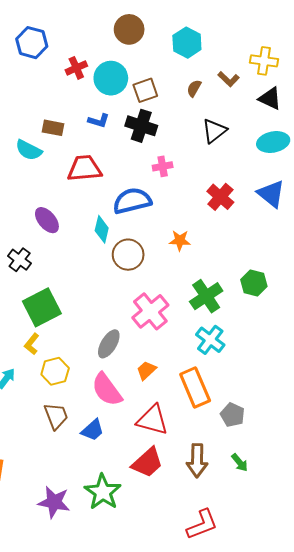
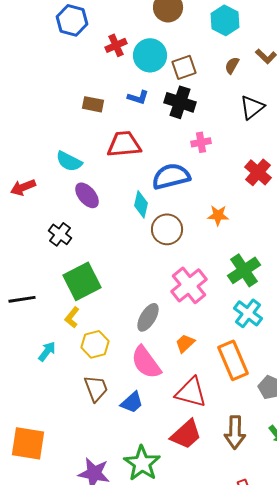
cyan semicircle: (29, 150) -> (69, 161), moved

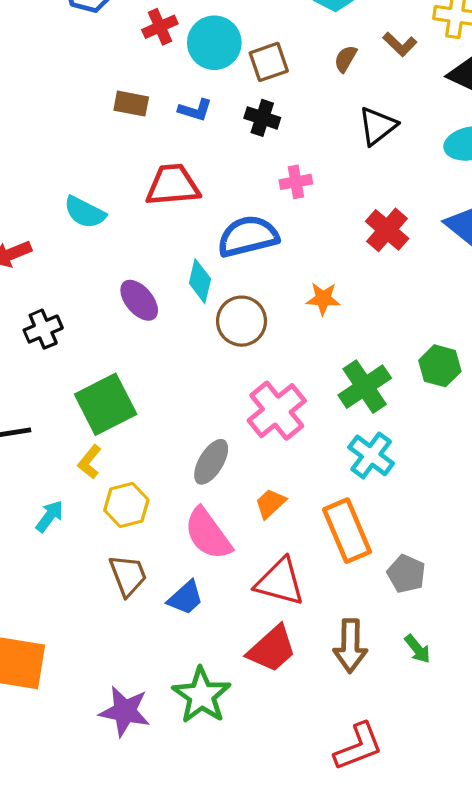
black cross: (180, 102) -> (262, 118), size x0.7
brown rectangle: (93, 104) -> (131, 104), moved
purple ellipse: (87, 195) -> (139, 300), moved
black cross: (60, 234) -> (43, 329), moved, turned 30

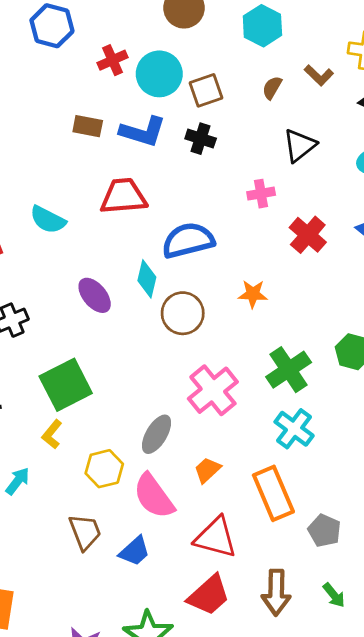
blue L-shape: (195, 110) -> (143, 132), size x1.6
pink cross: (296, 182) -> (261, 194), moved
yellow hexagon: (126, 505) -> (104, 469), moved

